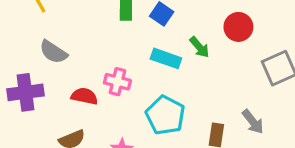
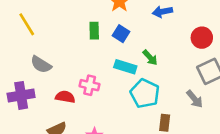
red circle: (238, 27) -> (202, 38), moved
cyan pentagon: (165, 115) -> (145, 94), moved
gray arrow: (253, 122) -> (195, 99), moved

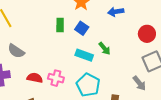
pink cross: (90, 85) -> (56, 78), moved
cyan pentagon: (145, 94) -> (88, 85), moved

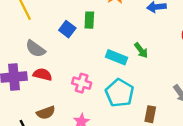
blue square: (82, 28) -> (67, 29), moved
red semicircle: (35, 78) -> (42, 75), moved

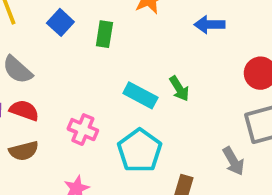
blue square: (67, 29) -> (60, 22), moved
brown semicircle: (46, 113) -> (24, 151), moved

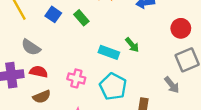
green rectangle: (104, 34) -> (81, 18), turned -42

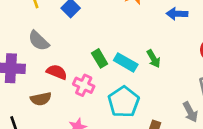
green rectangle: (81, 18) -> (100, 58), moved
red semicircle: (39, 72) -> (57, 72), moved

